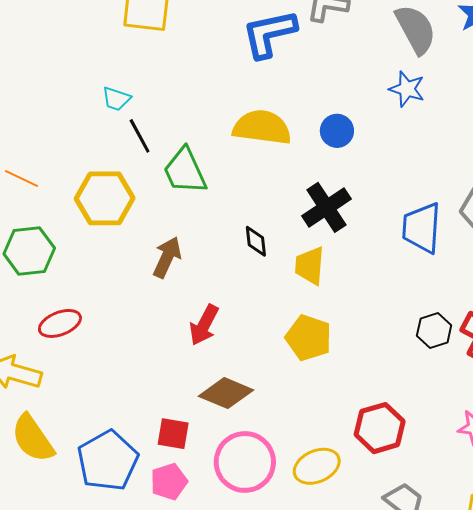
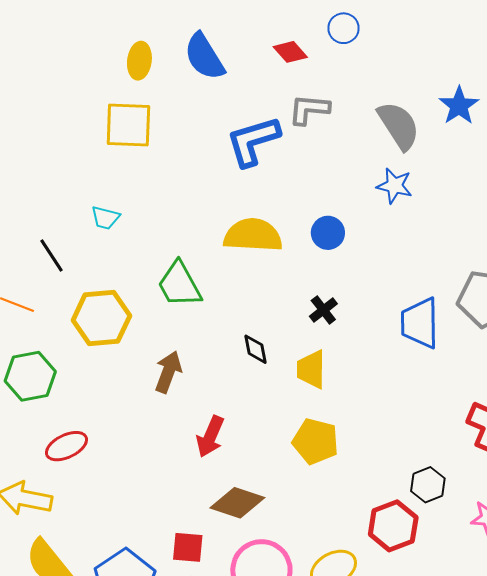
black line: (140, 136) -> (51, 256), moved
black cross: (326, 207) -> (323, 310), size x0.6
black hexagon: (434, 330) -> (428, 485), moved

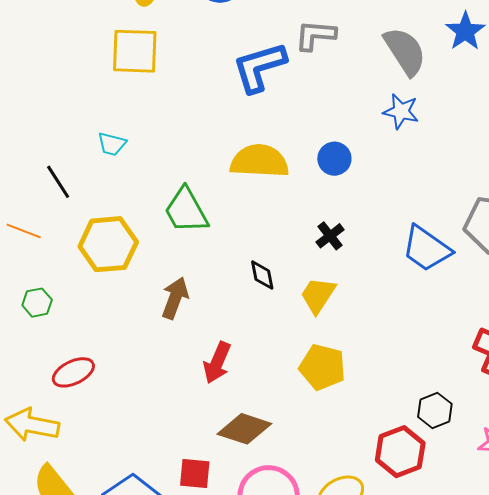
blue trapezoid: (420, 323) -> (426, 249), turned -54
yellow trapezoid: (311, 369) -> (318, 295), turned 33
green hexagon: (30, 376) -> (37, 303), size x0.6

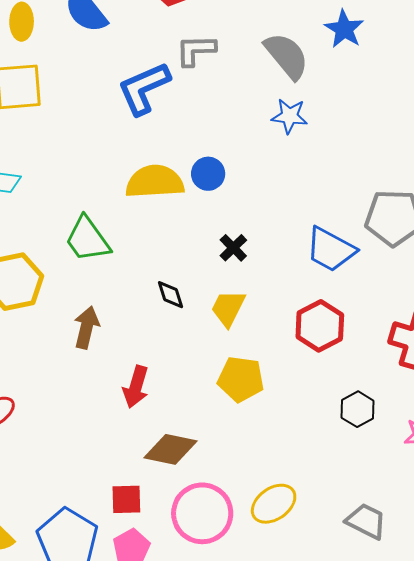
blue circle: (334, 159) -> (208, 174), moved
red hexagon: (400, 452) -> (320, 326), moved

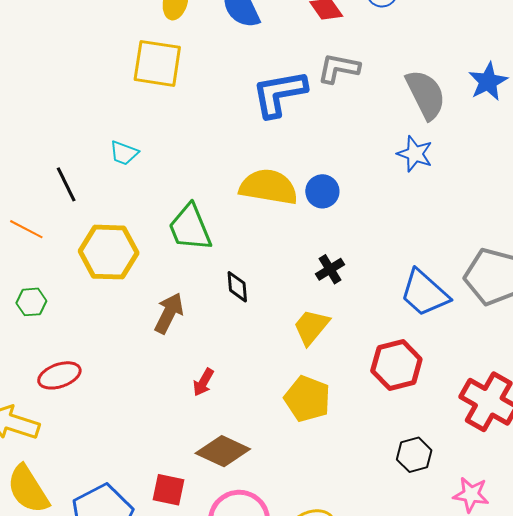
black diamond: (171, 295) -> (237, 287), moved
red arrow: (136, 387) -> (203, 382), size x0.7

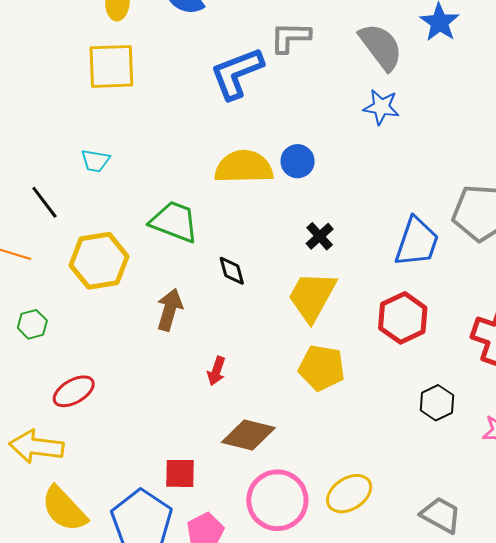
green trapezoid: (190, 228) -> (174, 222), turned 144
blue trapezoid: (424, 293) -> (417, 242), turned -102
yellow trapezoid: (311, 327) -> (312, 296), size x1.4
red square: (168, 490) -> (180, 473), moved

